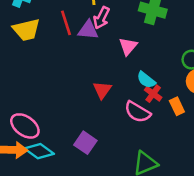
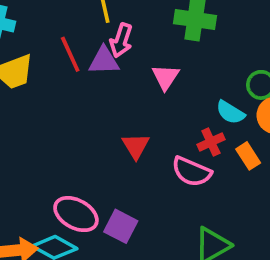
cyan semicircle: (146, 80) -> (230, 112), moved
red cross: (153, 94) -> (211, 142), turned 36
pink ellipse: (25, 126) -> (76, 214), moved

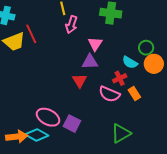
red line: (70, 54) -> (31, 34), moved
purple triangle: (104, 61) -> (90, 62), moved
orange rectangle: (248, 156) -> (134, 94), moved

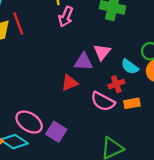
pink triangle: (95, 44) -> (102, 52), moved
red triangle: (80, 81) -> (70, 83), turned 35
orange rectangle: (134, 94) -> (132, 103), turned -72

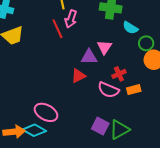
red line: (18, 23) -> (57, 29), moved
cyan semicircle: (130, 67) -> (130, 28), moved
purple square: (56, 132) -> (100, 126), moved

